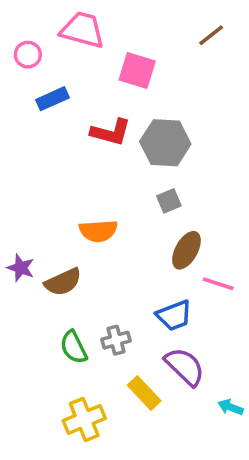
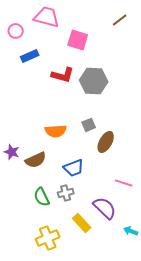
gray square: (169, 201) -> (89, 125), moved
pink line: (218, 284) -> (124, 183), moved
blue trapezoid: (174, 315) -> (74, 168), moved

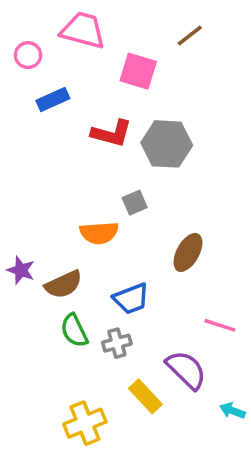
brown line: (120, 20) -> (190, 36), moved
gray square: (89, 125) -> (135, 203), moved
green semicircle: (42, 197) -> (74, 331), moved

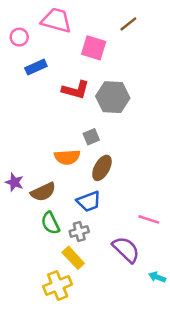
brown ellipse: (188, 252) -> (102, 168), moved
yellow rectangle: (145, 396) -> (73, 258), moved

